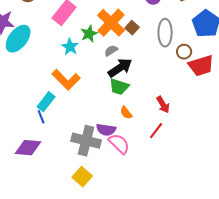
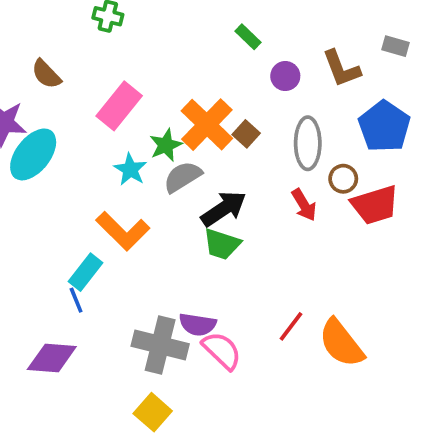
gray semicircle: (111, 51) -> (183, 177), moved, size x1.5
red arrow: (163, 105) -> (304, 205), moved
orange semicircle: (126, 113) -> (341, 343), moved, size x2.0

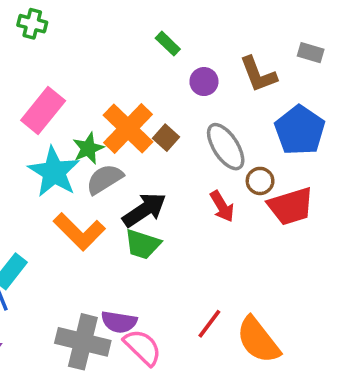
gray ellipse: (308, 143) -> (226, 147), turned -33
cyan star: (130, 169) -> (54, 172), size x1.6
orange L-shape: (123, 231) -> (79, 232), moved

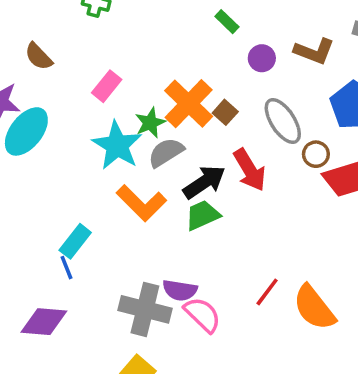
brown L-shape: (258, 74) -> (314, 51), turned -48
pink rectangle: (43, 110) -> (107, 86), size x0.7
red arrow: (222, 206) -> (250, 170), moved, size x1.4
green trapezoid: (143, 244) -> (203, 215), turned 138

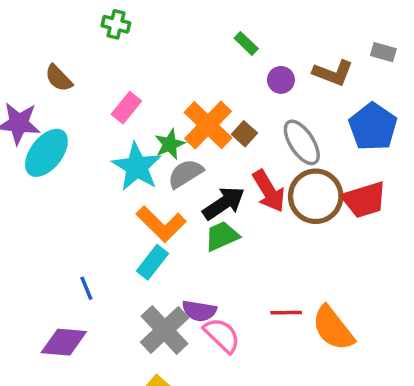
brown circle: (316, 154) -> (316, 196), moved, size x2.0
cyan rectangle: (75, 241) -> (152, 262), moved
red line: (267, 292) -> (286, 313), turned 52
gray cross: (145, 309) -> (165, 330), turned 33

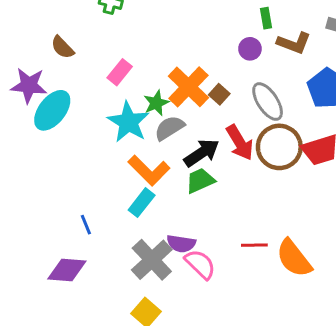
green rectangle: (246, 43) -> (266, 18), moved, turned 36

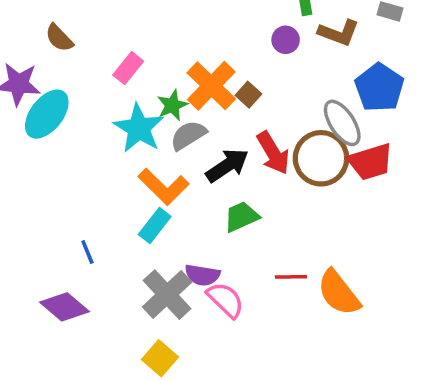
gray ellipse: (268, 102) -> (342, 123), moved
green trapezoid: (200, 181) -> (241, 217), moved
purple diamond: (67, 270) -> (64, 307), turned 36

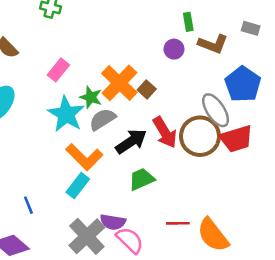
green star: (172, 105) -> (91, 97), turned -30

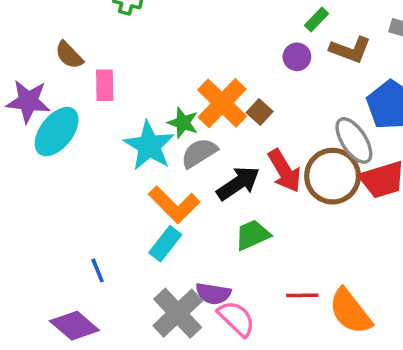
green rectangle: (188, 22) -> (317, 19), turned 54
pink rectangle: (58, 70) -> (105, 85), moved, turned -40

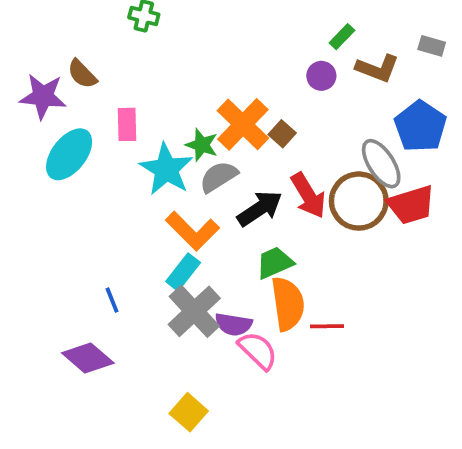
pink rectangle: (105, 85) -> (127, 124), moved
purple star: (28, 101) -> (43, 96), moved
orange semicircle: (350, 311) -> (288, 304), moved, turned -150
gray cross: (178, 313) -> (194, 311), moved

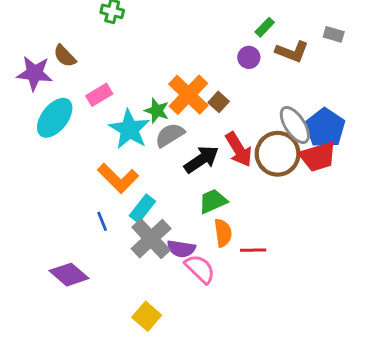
pink rectangle: (127, 124) -> (99, 95), turned 60
blue pentagon: (420, 126) -> (325, 128), moved
orange L-shape: (192, 231) -> (118, 178), moved
blue line: (112, 300) -> (102, 221), moved
orange semicircle: (288, 304) -> (223, 233), size x0.7

